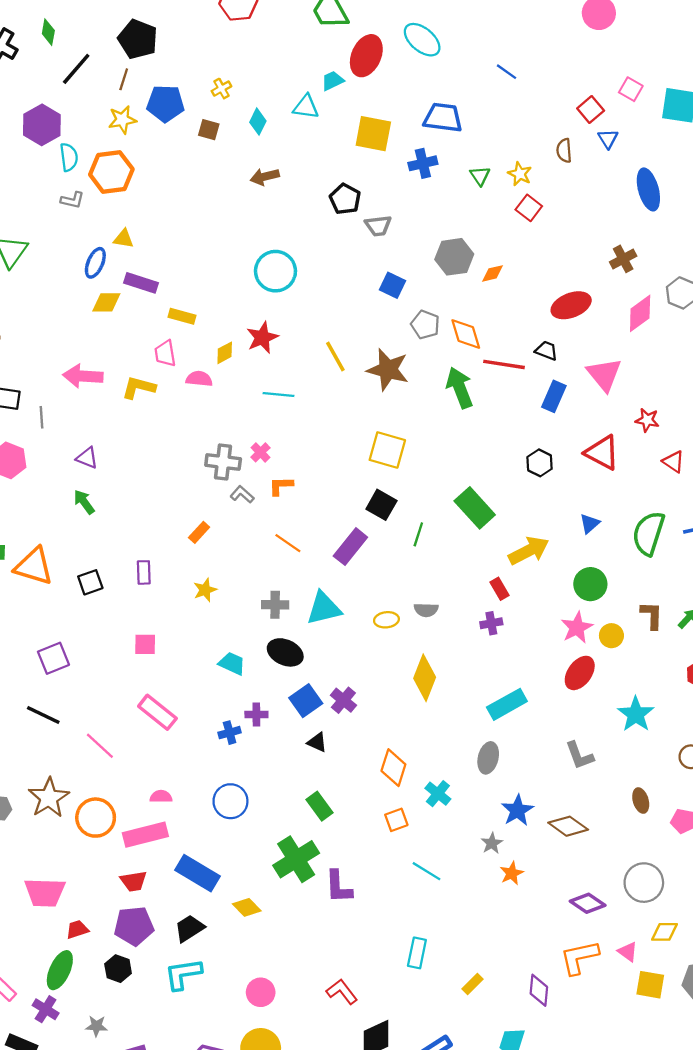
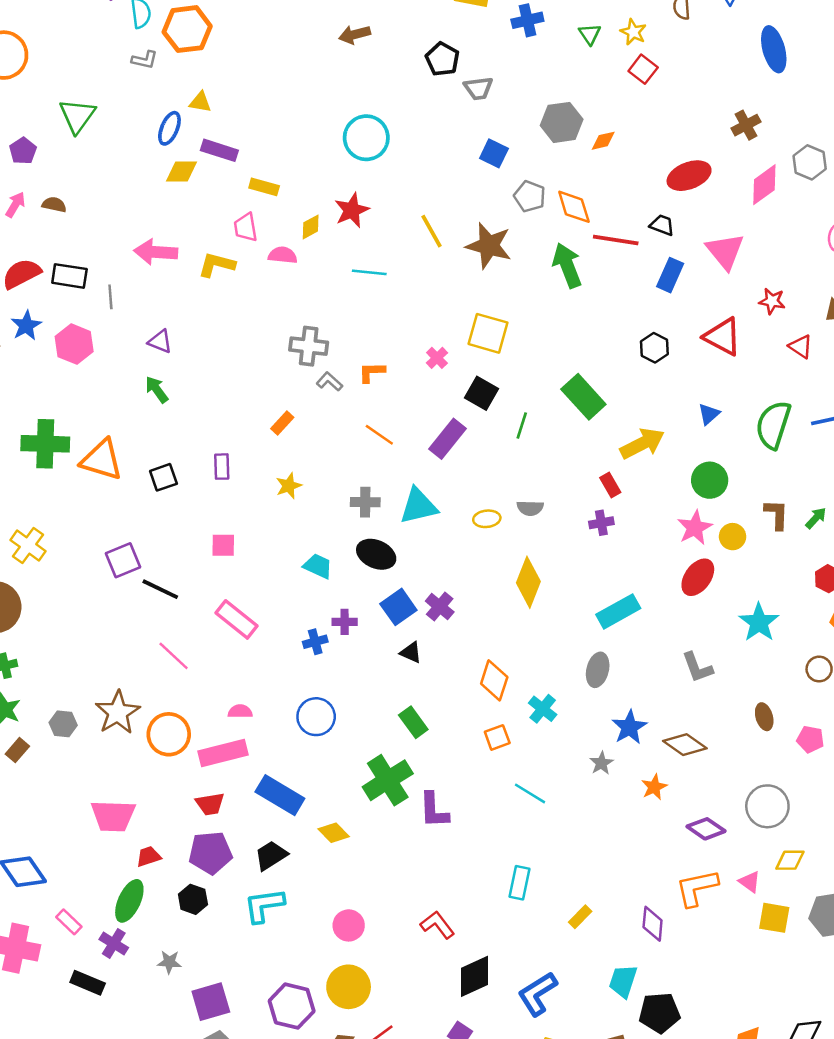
pink cross: (260, 452) -> (437, 358), moved
black line: (43, 715) -> (160, 589), moved
orange star: (512, 873) -> (654, 787), moved

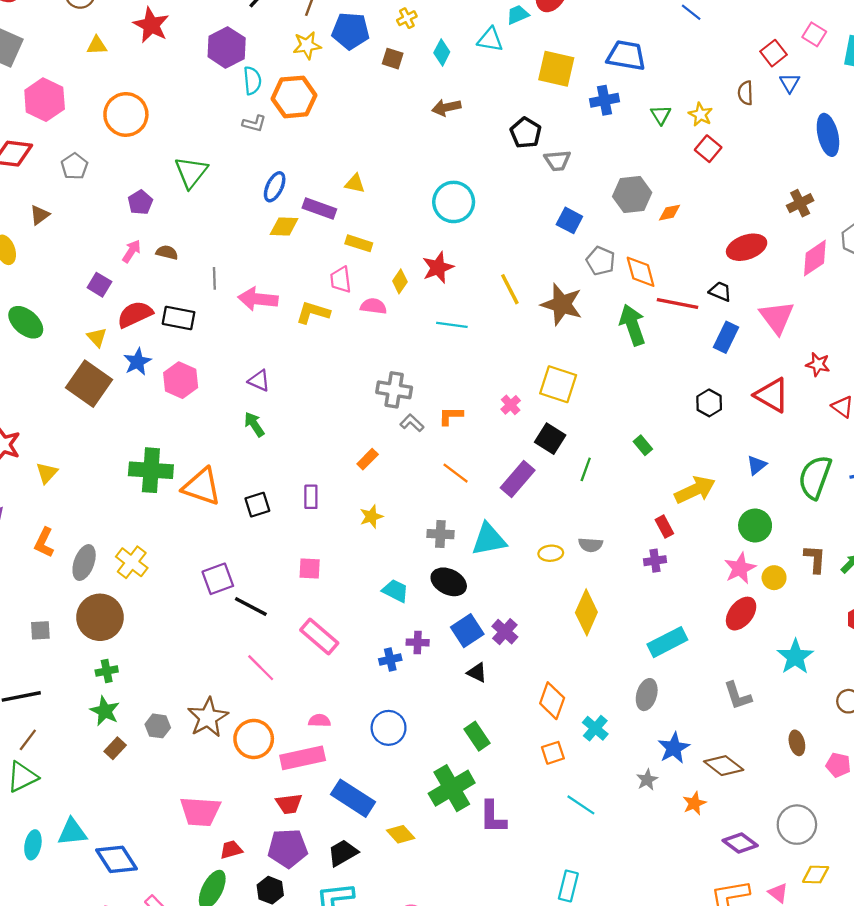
yellow triangle: (200, 102) -> (355, 184), moved
yellow diamond: (311, 227) -> (400, 281), turned -30
gray line: (110, 297) -> (214, 278), moved
green rectangle: (583, 397) -> (643, 445), size x0.5

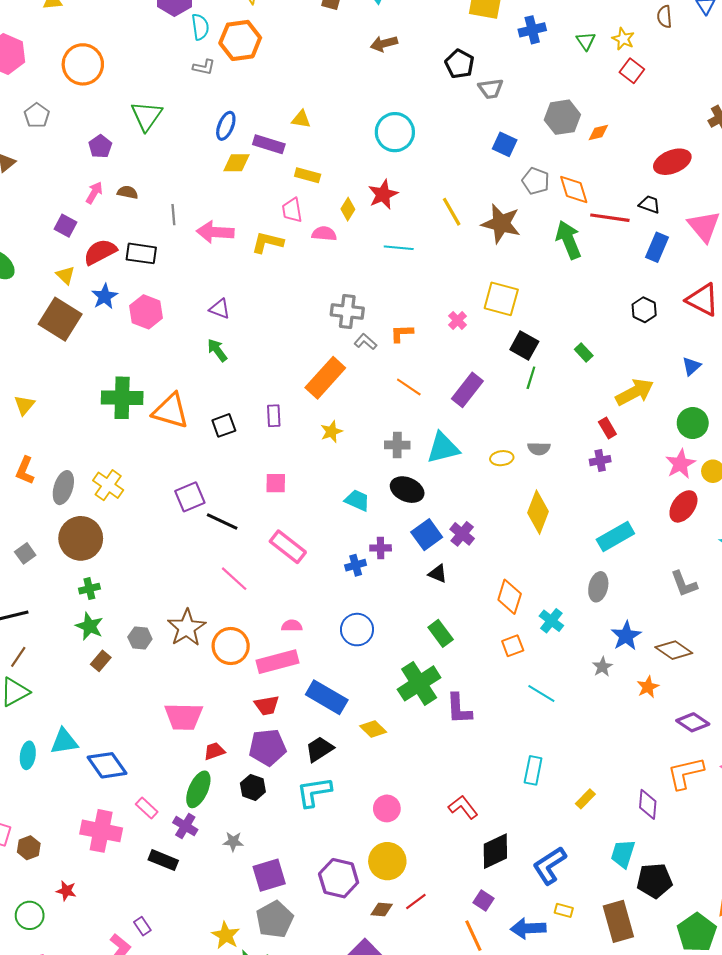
black square: (550, 439) -> (524, 346), moved
orange rectangle: (368, 459) -> (325, 378), size x2.0
gray square: (40, 630) -> (25, 553), turned -30

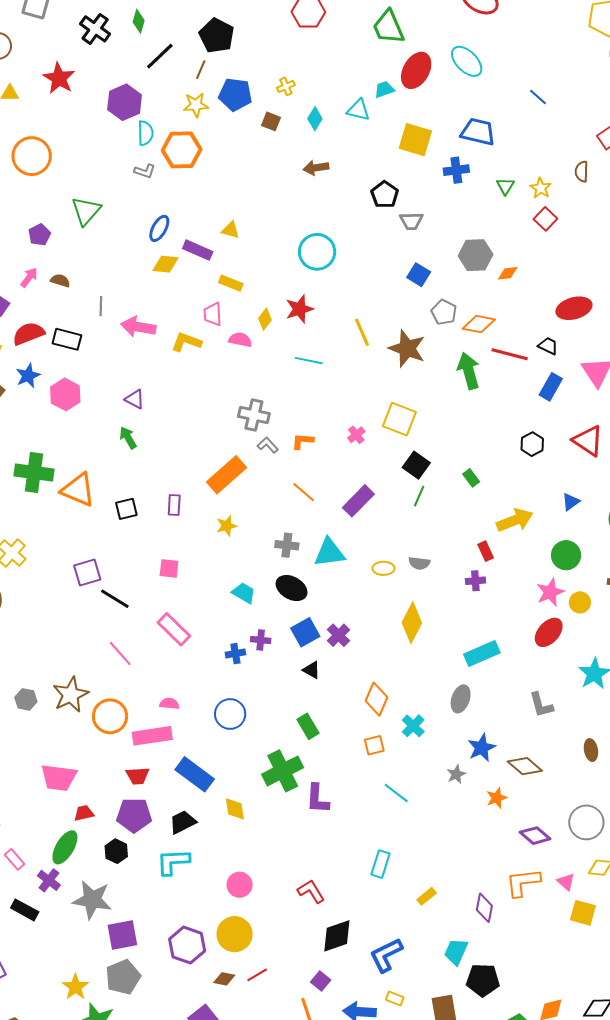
orange diamond: (574, 189) -> (479, 324), turned -68
yellow diamond: (373, 729) -> (235, 809), turned 30
gray star: (233, 841) -> (92, 900), size x2.0

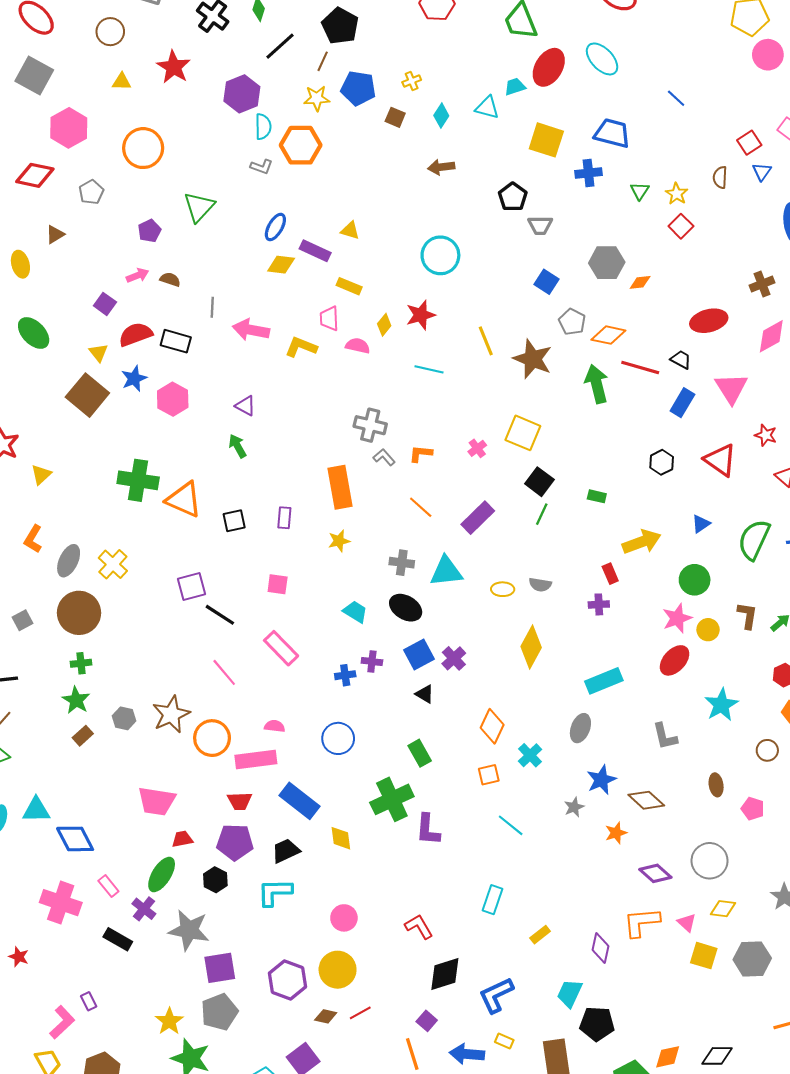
pink arrow: (29, 277) -> (137, 275), turned 30
orange rectangle: (226, 475) -> (340, 487), turned -60
green rectangle: (471, 478) -> (597, 496), turned -42

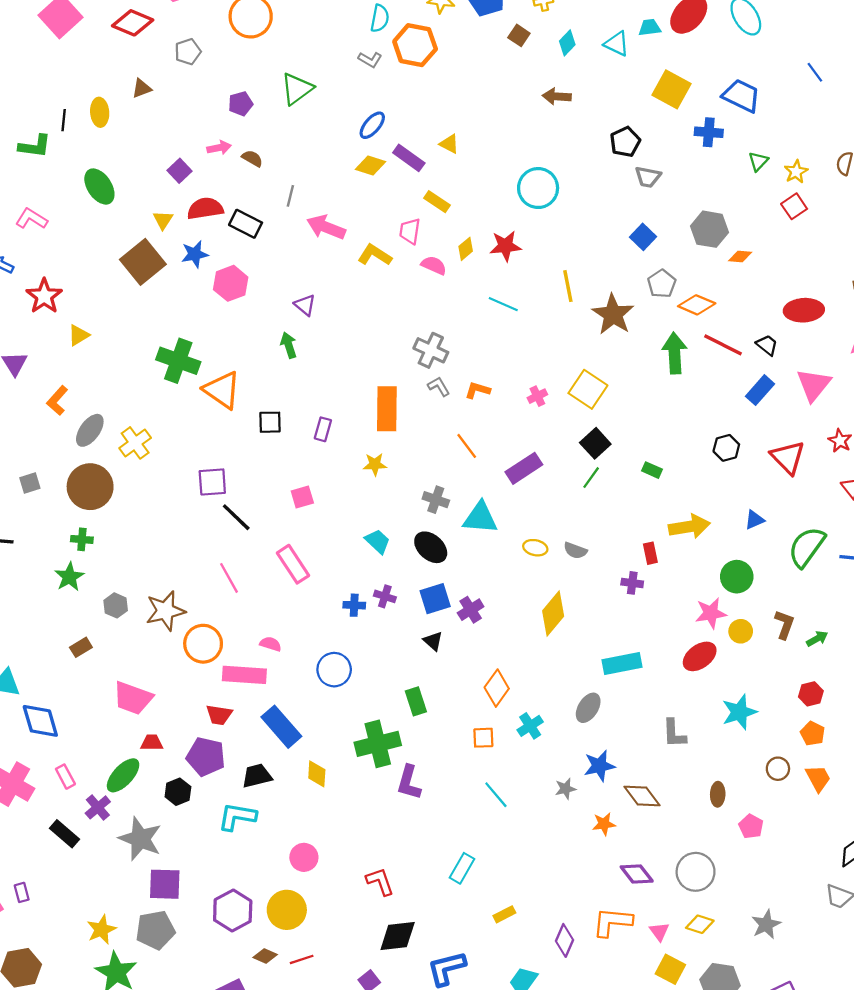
pink square: (278, 584) -> (302, 497), turned -35
brown rectangle: (83, 736) -> (81, 647), moved

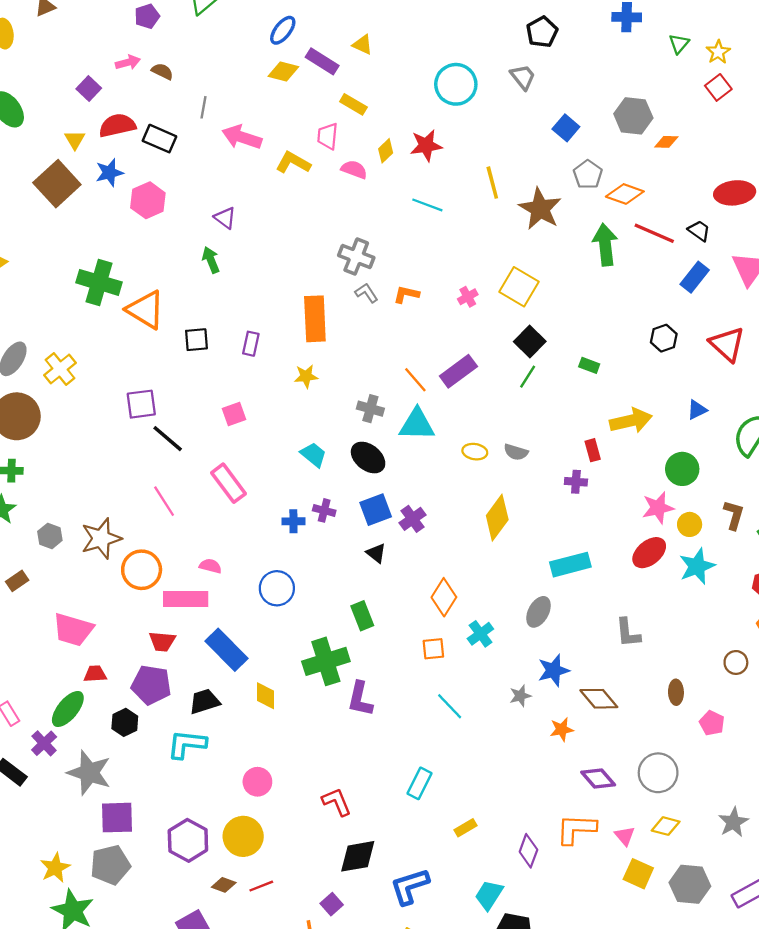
gray trapezoid: (648, 177) -> (523, 77), moved, turned -136
orange line: (467, 446) -> (415, 380), moved
cyan star: (739, 712) -> (697, 566), moved

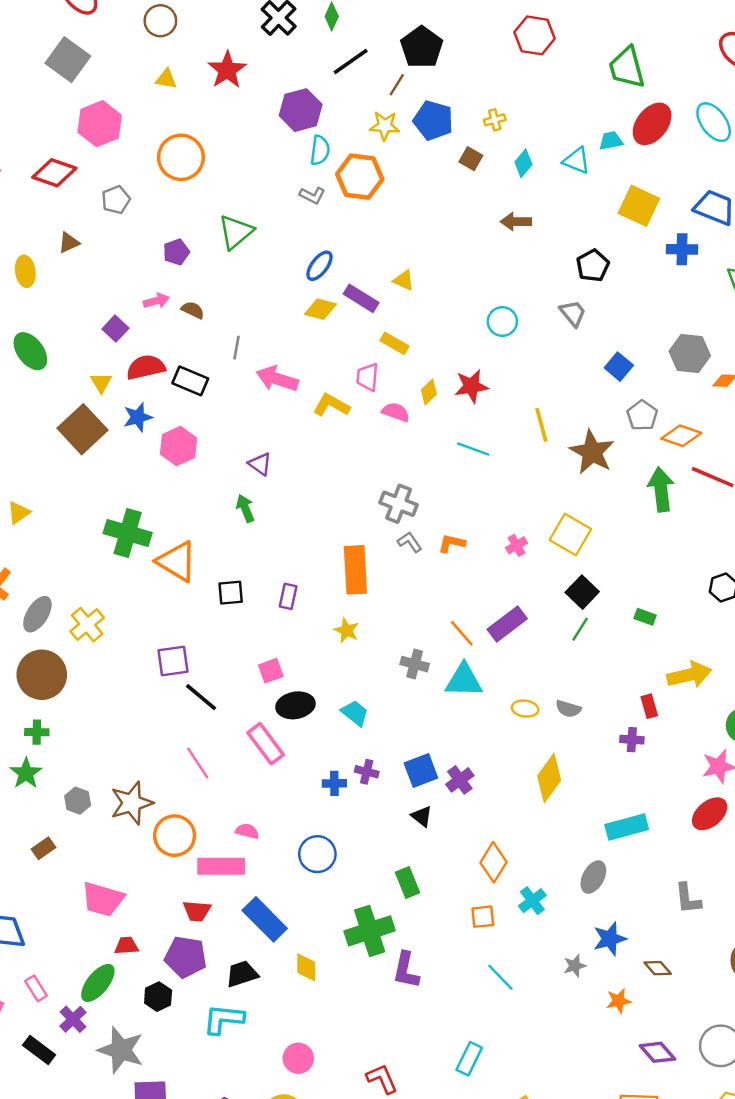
cyan circle: (456, 84) -> (502, 321), size x0.7
yellow star: (306, 376) -> (347, 630), turned 30
black ellipse: (368, 458) -> (295, 705), moved, turned -48
brown diamond: (599, 699) -> (658, 968), size x0.7

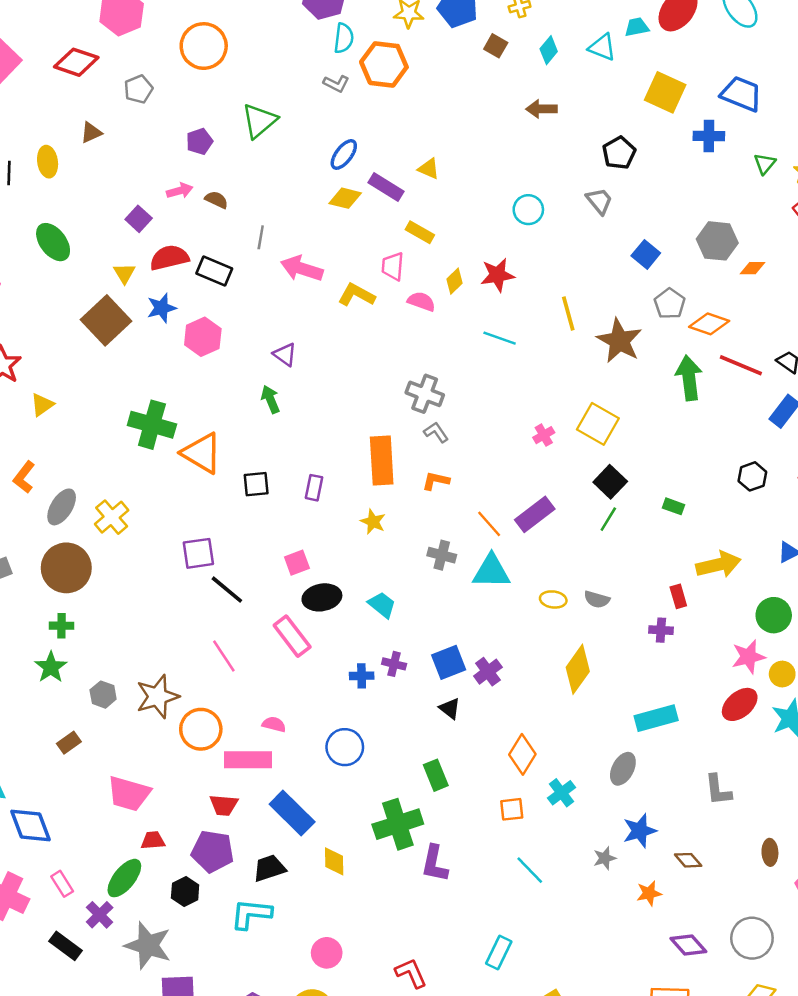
orange L-shape: (452, 543) -> (436, 481), moved

